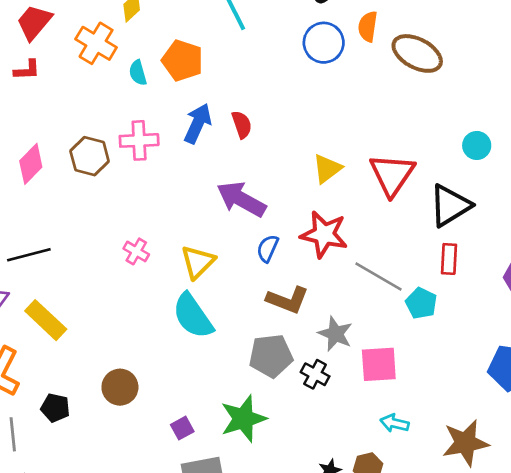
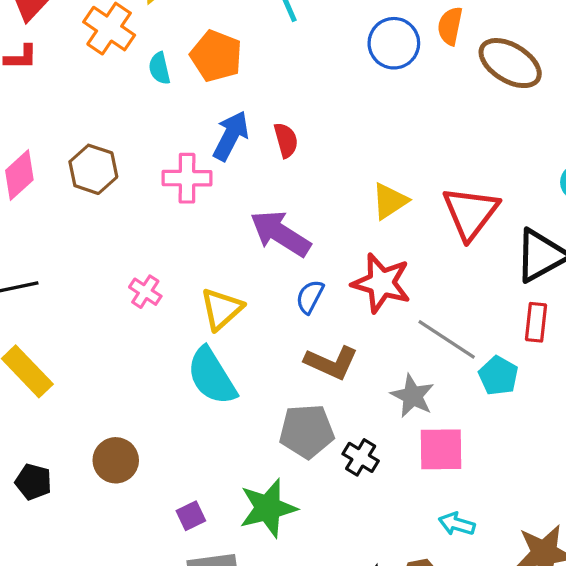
pink cross: (139, 140) -> (187, 178), moved
gray star: (335, 334) -> (412, 396), moved

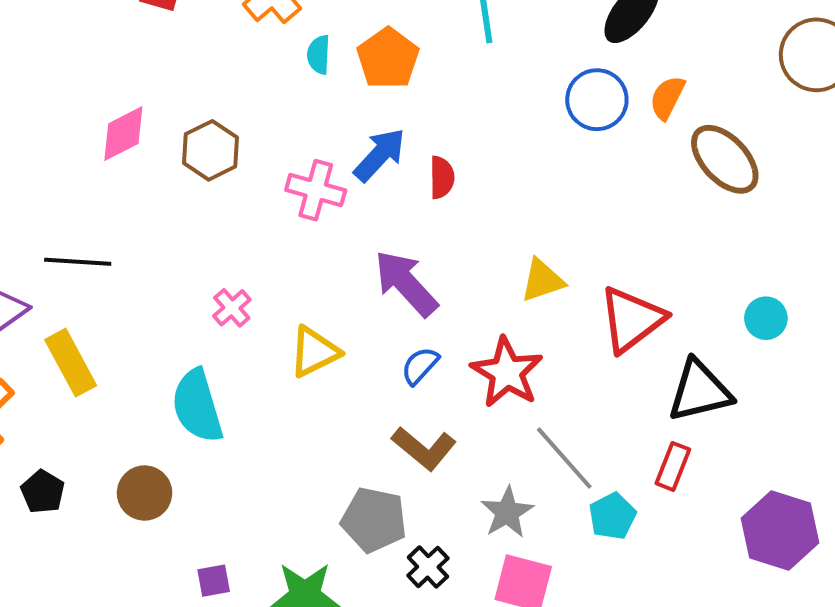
cyan semicircle: (212, 376) -> (197, 406), moved

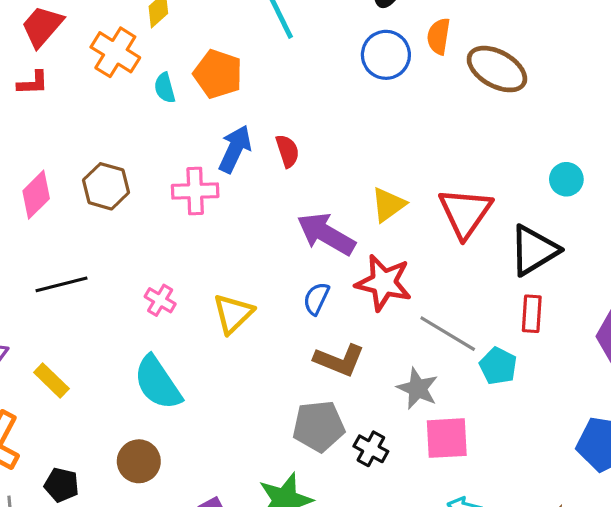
black line: (78, 262) -> (61, 284), moved
purple arrow: (406, 283) -> (326, 234), moved
yellow rectangle: (71, 363) -> (51, 381), size x0.7

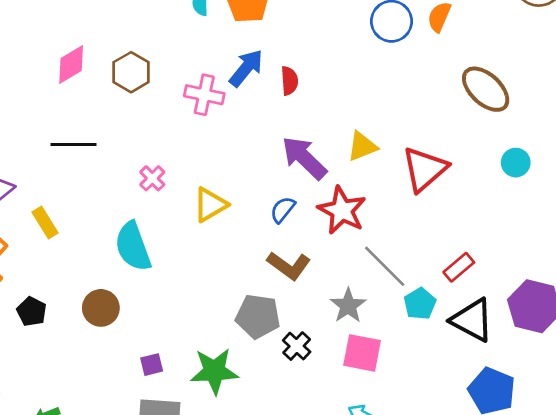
brown ellipse: (497, 69) -> (486, 89), moved
black triangle: (534, 250) -> (472, 320), moved, turned 45
red rectangle: (532, 314) -> (459, 267), turned 32

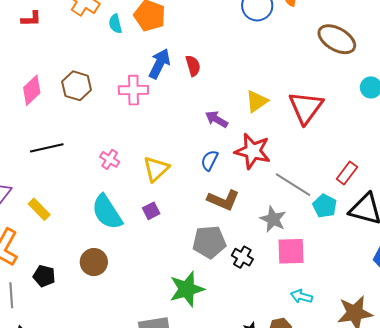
purple arrow: (304, 158) -> (217, 119), size x0.6
purple square: (152, 365) -> (151, 211), moved

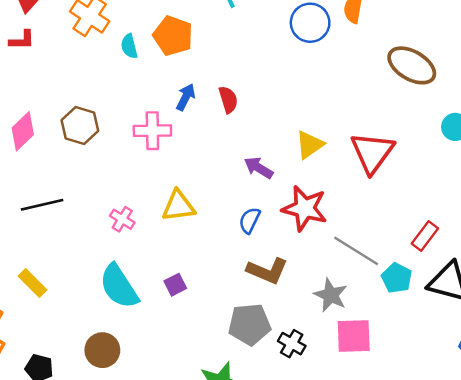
blue arrow: (160, 64) -> (186, 97), size x0.7
yellow triangle: (156, 169) -> (178, 206), moved, turned 36

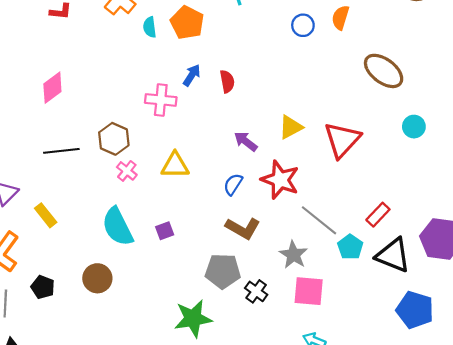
blue circle: (310, 23) -> (303, 25), size x0.7
brown hexagon: (80, 125) -> (114, 139), moved

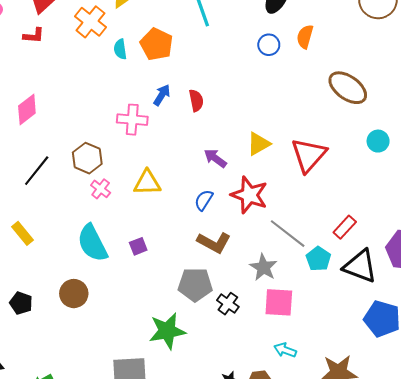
black line: (61, 151) -> (37, 171), turned -44

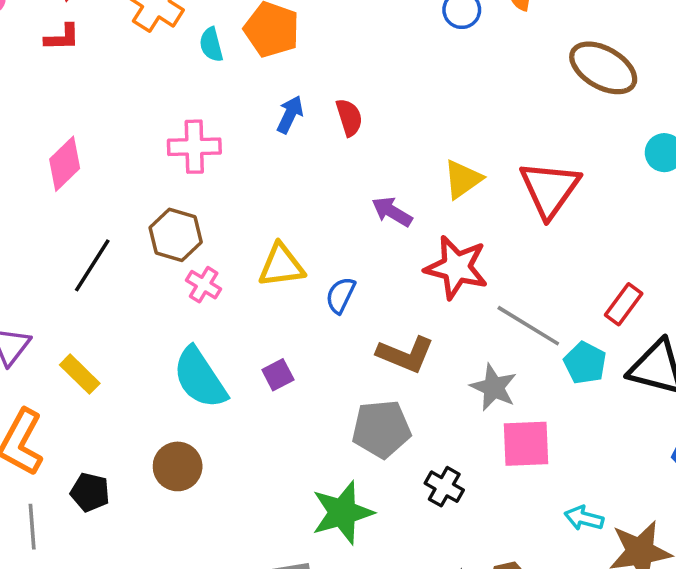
pink cross: (132, 120) -> (194, 147), moved
blue semicircle: (204, 200) -> (341, 295), moved
black cross: (228, 304) -> (444, 487), moved
cyan arrow: (285, 350) -> (584, 518), moved

